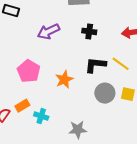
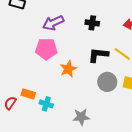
pink pentagon: (29, 71) -> (46, 49), moved, turned -30
orange rectangle: (22, 106) -> (28, 94), turned 48

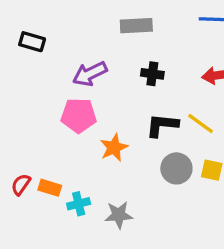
red semicircle: (10, 103) -> (21, 184), moved
cyan cross: (46, 104) -> (79, 204), turned -32
gray star: (81, 117) -> (119, 215), moved

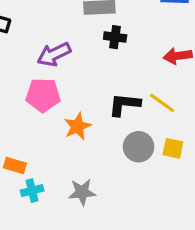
black cross: (152, 74) -> (115, 37), moved
cyan cross: (79, 204) -> (32, 191), moved

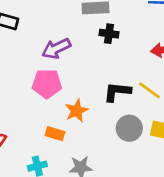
orange rectangle: (15, 166) -> (55, 134), moved

